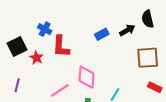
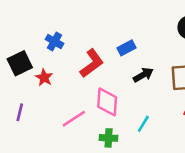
black arrow: (127, 30) -> (143, 75), moved
red L-shape: (61, 47) -> (92, 63), moved, turned -130

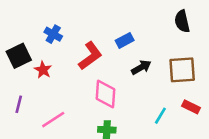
pink line: (74, 119) -> (53, 120), moved
cyan line: (143, 124) -> (160, 116), moved

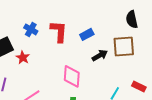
red L-shape: (90, 56) -> (59, 31), moved, turned -50
brown square: (182, 70) -> (124, 46), moved

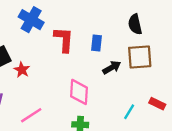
black semicircle: (132, 19) -> (135, 24), moved
blue cross: (31, 29) -> (31, 20), moved, size x1.5
blue rectangle: (87, 34) -> (97, 43), turned -56

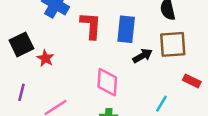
blue rectangle: (97, 43) -> (126, 29), size x1.5
red rectangle: (157, 104) -> (192, 81), moved

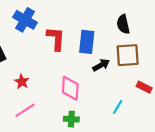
red star: (45, 58) -> (22, 82), moved

